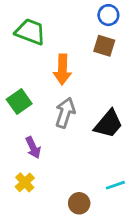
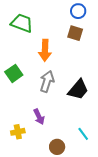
purple arrow: (33, 148) -> (39, 117), moved
yellow cross: (25, 182) -> (18, 132), turned 32
cyan line: (115, 185) -> (83, 134), turned 72

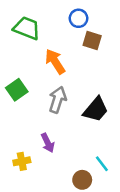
blue circle: (78, 11) -> (78, 18), moved
orange arrow: (45, 50) -> (55, 61), turned 145
brown circle: (57, 147) -> (82, 180), moved

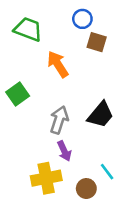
gray arrow: (58, 100) -> (59, 120), moved
purple arrow: (48, 143) -> (64, 151), moved
yellow cross: (22, 161) -> (46, 178), moved, size x1.6

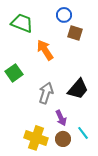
purple arrow: (64, 151) -> (61, 118), moved
yellow cross: (46, 178) -> (36, 138), turned 30
brown circle: (86, 189) -> (63, 139), moved

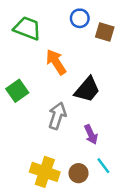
brown square: (75, 33) -> (105, 32), moved
black trapezoid: (78, 89) -> (87, 89), moved
purple arrow: (61, 118) -> (91, 134), moved

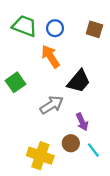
blue circle: (80, 18) -> (55, 28), moved
gray arrow: (57, 116) -> (52, 105), turned 40
brown circle: (78, 173) -> (71, 143), moved

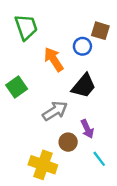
green trapezoid: (25, 26) -> (26, 27), turned 50
blue circle: (55, 28) -> (82, 46), moved
brown circle: (71, 143) -> (68, 142), moved

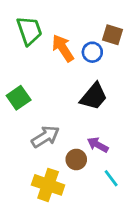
orange arrow: (54, 59) -> (63, 48), moved
gray arrow: (55, 111) -> (45, 137), moved
purple arrow: (87, 129) -> (98, 145), turned 144

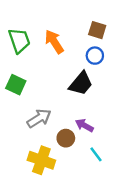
green trapezoid: (29, 31) -> (19, 40), moved
blue circle: (92, 52) -> (95, 56), moved
green square: (19, 98) -> (16, 85), turned -30

